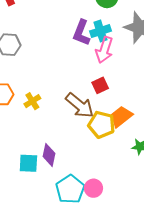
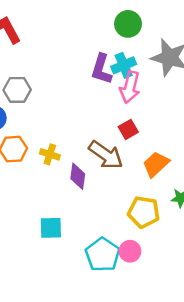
yellow cross: (32, 101) -> (50, 154), turned -35
yellow pentagon: (102, 125) -> (144, 212), moved
purple diamond: (49, 155) -> (78, 176), moved

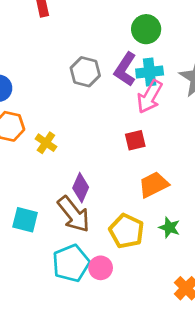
green circle: (128, 24) -> (146, 29), moved
gray hexagon: (17, 90) -> (85, 72), moved
brown arrow: (106, 155) -> (74, 214), moved
purple diamond: (78, 176) -> (81, 188), moved

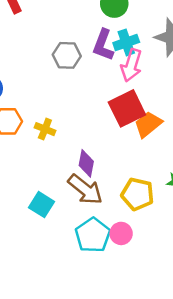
red square: (135, 140) -> (127, 108), size x1.8
orange trapezoid: (154, 185) -> (148, 124), moved
cyan square: (25, 220) -> (41, 205), turned 30

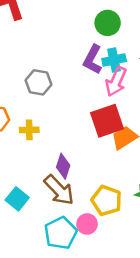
gray hexagon: (67, 55) -> (38, 82), moved
yellow cross: (45, 129) -> (29, 130), turned -30
pink circle: (121, 233) -> (87, 224), moved

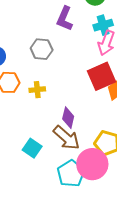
purple L-shape: (93, 60) -> (65, 19), moved
pink circle: (87, 224) -> (92, 164), size x1.8

